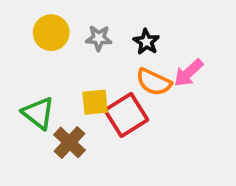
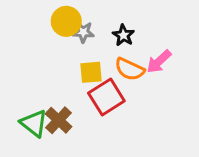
yellow circle: (51, 33) -> (66, 21), moved
yellow square: (95, 102) -> (91, 72), moved
green triangle: (38, 113) -> (34, 123), moved

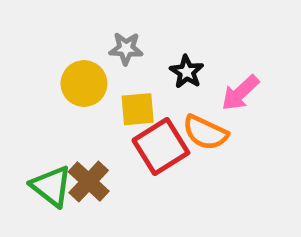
yellow circle: (66, 21) -> (84, 84), moved
black star: (123, 35) -> (187, 72), moved
orange semicircle: (130, 69) -> (205, 132), moved

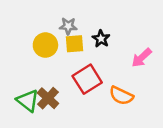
pink arrow: (240, 93) -> (142, 58), moved
yellow square: (138, 109) -> (75, 44), moved
orange semicircle: (205, 132) -> (121, 96), moved

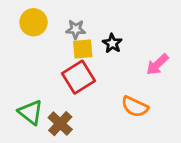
yellow circle: (45, 45) -> (33, 22), moved
red square: (87, 79) -> (79, 77), moved
brown cross: (48, 98) -> (60, 124), moved

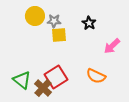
yellow circle: (33, 22) -> (35, 16), moved
black star: (112, 43) -> (89, 23), moved
red square: (79, 77) -> (56, 77), moved

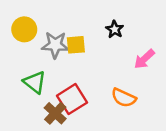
yellow circle: (35, 16) -> (24, 29), moved
gray star: (54, 21) -> (55, 45), moved, size x1.5
green triangle: (22, 80) -> (35, 82), moved

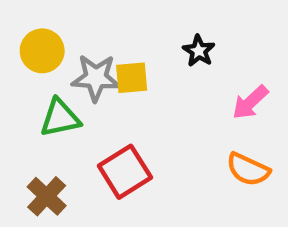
green triangle: (35, 82) -> (60, 118), moved, turned -50
orange semicircle: (124, 98) -> (248, 169), moved
brown cross: (55, 113) -> (47, 196), moved

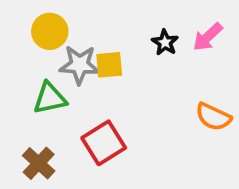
yellow circle: (42, 51) -> (50, 31), moved
pink arrow: (250, 102) -> (208, 37), moved
orange semicircle: (248, 169) -> (213, 117), moved

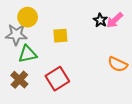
black star: (165, 42) -> (100, 20), moved
gray star: (80, 65) -> (16, 35), moved
brown cross: (39, 163) -> (19, 80), moved

